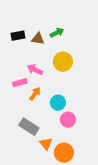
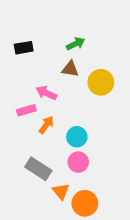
brown triangle: (38, 39) -> (70, 69), moved
yellow circle: (63, 62) -> (101, 82), moved
pink circle: (68, 120) -> (78, 162), moved

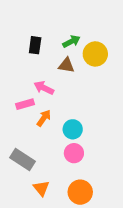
black rectangle: (24, 48) -> (35, 45), moved, turned -72
yellow circle: (101, 82) -> (95, 54), moved
gray rectangle: (38, 169) -> (22, 159), moved
orange triangle: (61, 191) -> (41, 188), moved

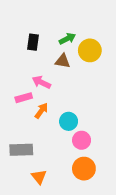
pink circle: (74, 153) -> (82, 140), moved
gray rectangle: (22, 159) -> (21, 150), turned -35
orange circle: (80, 192) -> (84, 169), moved

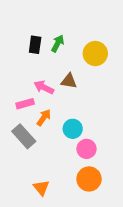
green arrow: (67, 39) -> (58, 43), moved, turned -35
brown triangle: (63, 61) -> (69, 81), moved
gray rectangle: (21, 150) -> (24, 136), moved, turned 50

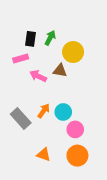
yellow circle: (95, 54) -> (73, 52), moved
pink rectangle: (25, 104) -> (21, 59), moved
orange arrow: (44, 118) -> (44, 111), moved
orange triangle: (41, 188) -> (44, 155), moved, turned -32

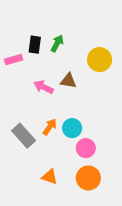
yellow circle: (73, 52) -> (100, 60), moved
pink rectangle: (21, 59) -> (14, 60), moved

